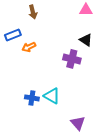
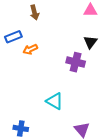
black triangle: (86, 40) -> (90, 42), turned 32
blue cross: (32, 98) -> (21, 128), moved

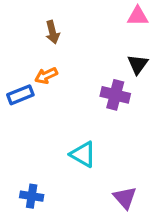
brown arrow: (34, 12) -> (53, 32), moved
blue rectangle: (13, 37) -> (20, 95), moved

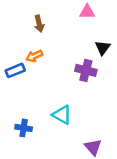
pink triangle: (138, 16) -> (87, 12), moved
blue cross: (32, 196) -> (24, 128), moved

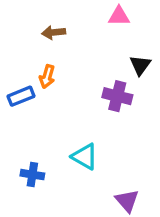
brown arrow: (39, 24) -> (54, 32), turned 98
orange arrow: (34, 56) -> (47, 77), turned -49

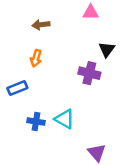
blue rectangle: (21, 96) -> (17, 88), moved
blue cross: (32, 175) -> (36, 122), moved

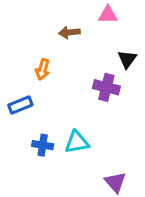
brown arrow: (41, 25) -> (69, 32), moved
cyan triangle: (65, 119) -> (77, 142), turned -40

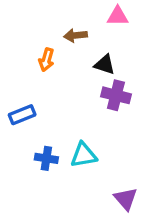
black triangle: (127, 59) -> (105, 65), moved, turned -48
orange arrow: (43, 70) -> (46, 60), moved

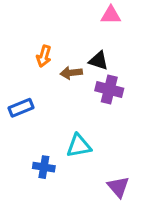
brown arrow: (76, 35) -> (71, 73), moved
blue cross: (46, 158) -> (44, 167), moved

